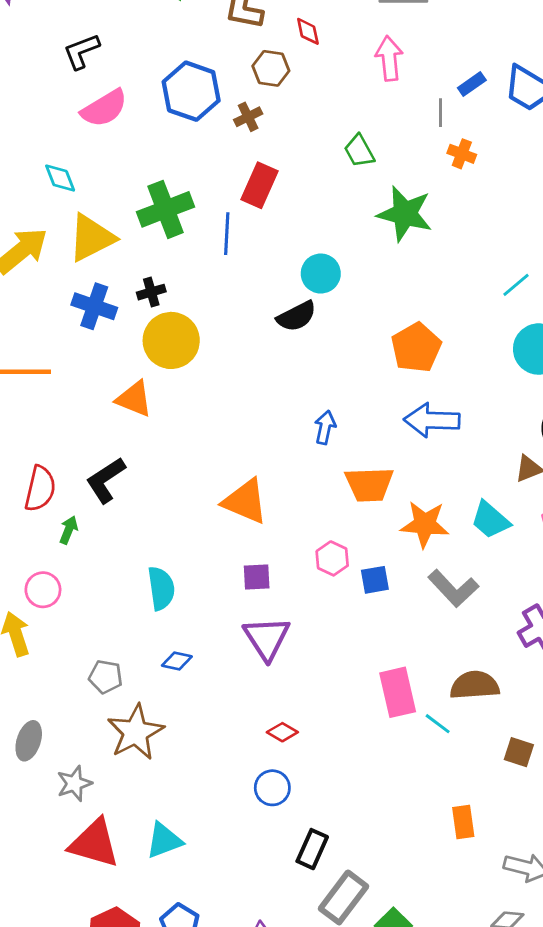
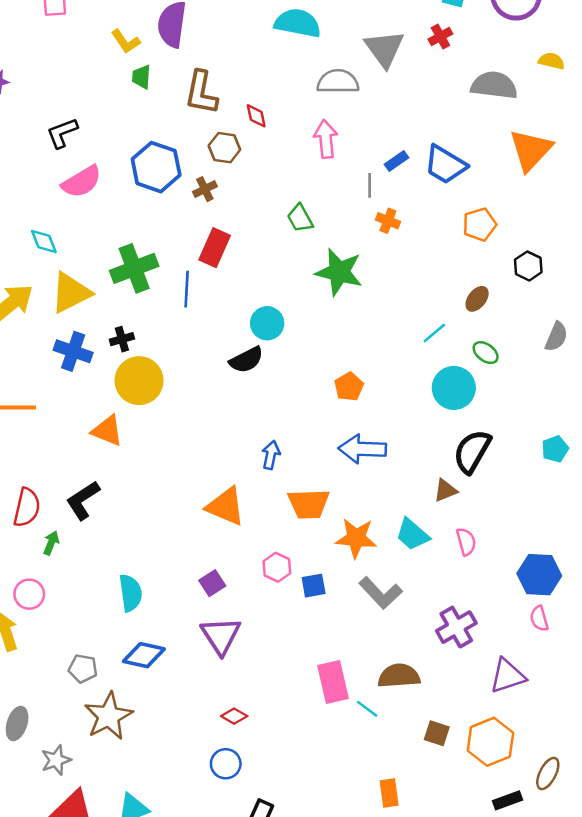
orange pentagon: (416, 348) -> (349, 387), size x0.7
orange triangle: (245, 501) -> (226, 506), moved
purple square: (257, 577) -> (212, 583), turned -30
blue diamond: (177, 661) -> (144, 655), size x1.6

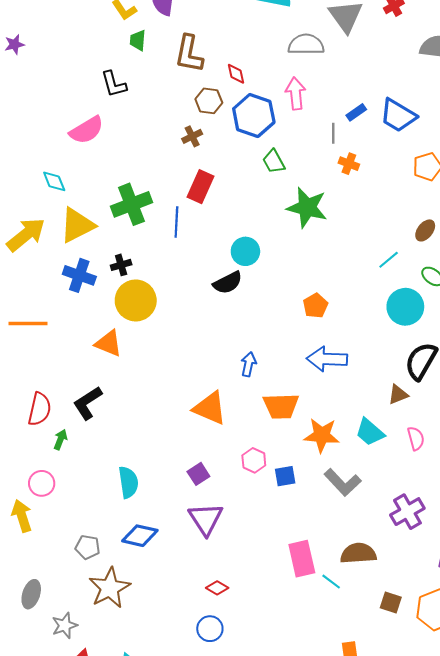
black L-shape: (62, 133) -> (114, 84), moved, turned -84
blue hexagon: (156, 167) -> (254, 115), moved

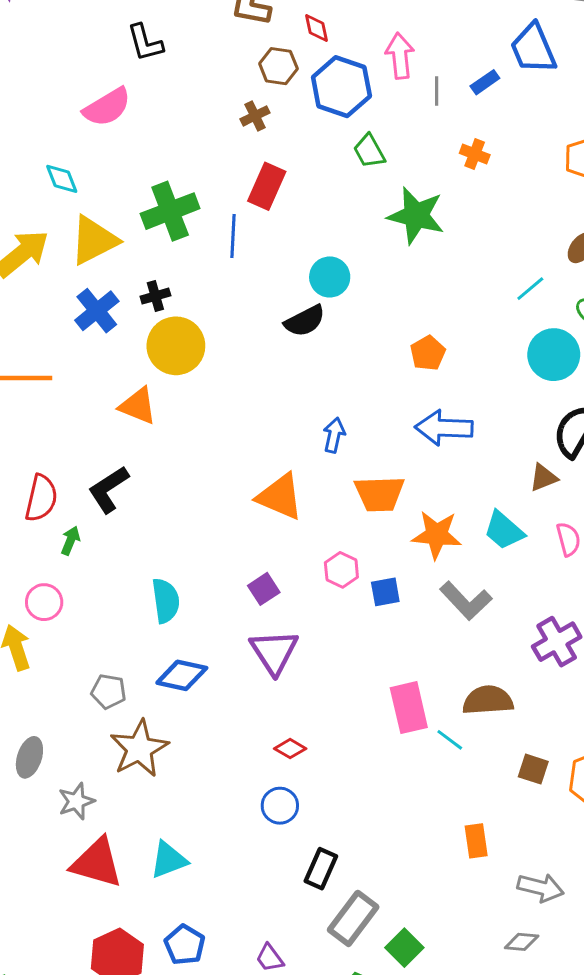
blue trapezoid: (398, 115) -> (533, 49), moved, turned 36
gray line: (333, 133) -> (437, 91), moved
blue cross: (79, 275) -> (97, 311), turned 32

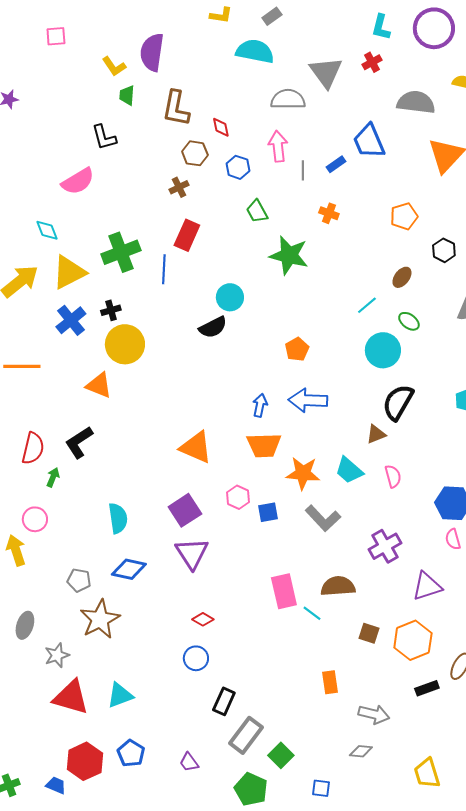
blue hexagon: (341, 87) -> (238, 167), size x0.6
blue arrow: (334, 435) -> (260, 405), moved
purple square: (264, 589) -> (185, 510), size x1.5

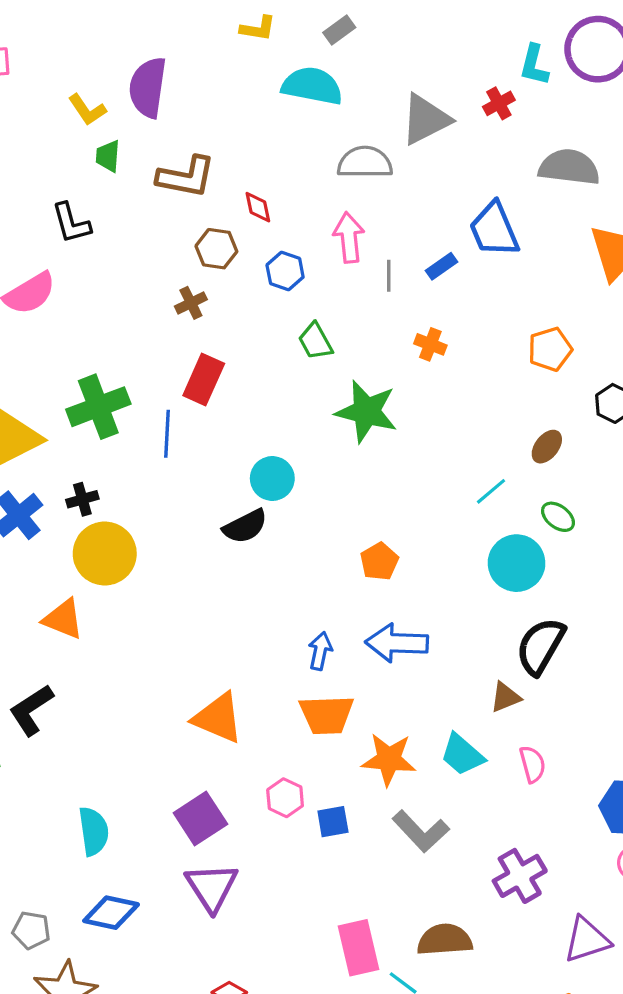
cyan L-shape: (381, 27) -> (534, 65), moved
gray triangle: (326, 72) -> (426, 119), turned 39
brown L-shape: (176, 108) -> (186, 177), turned -90

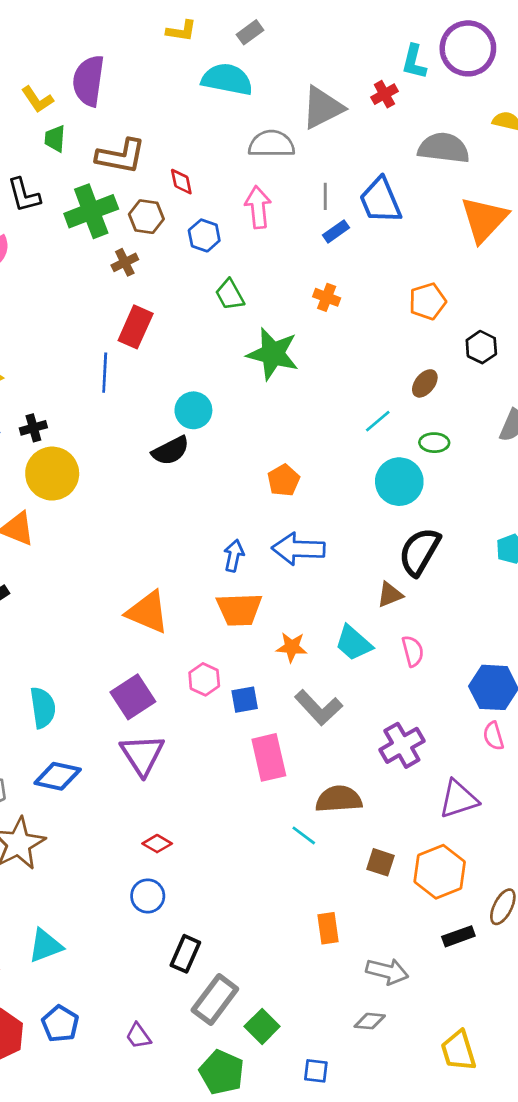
gray line: (389, 276) -> (325, 196), moved
green cross: (98, 407) -> (91, 211), moved
green ellipse: (558, 517) -> (434, 443), turned -36
orange star: (389, 759) -> (292, 647), size x0.7
pink rectangle: (358, 948) -> (269, 757), moved

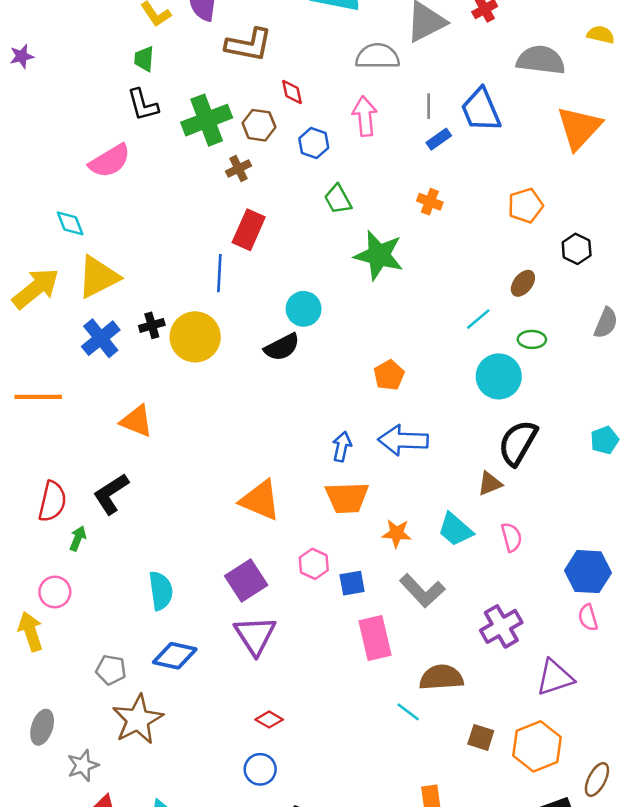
green trapezoid: (55, 139) -> (144, 59), moved
brown L-shape: (121, 156) -> (249, 45), moved
yellow circle: (52, 474) -> (195, 337), moved

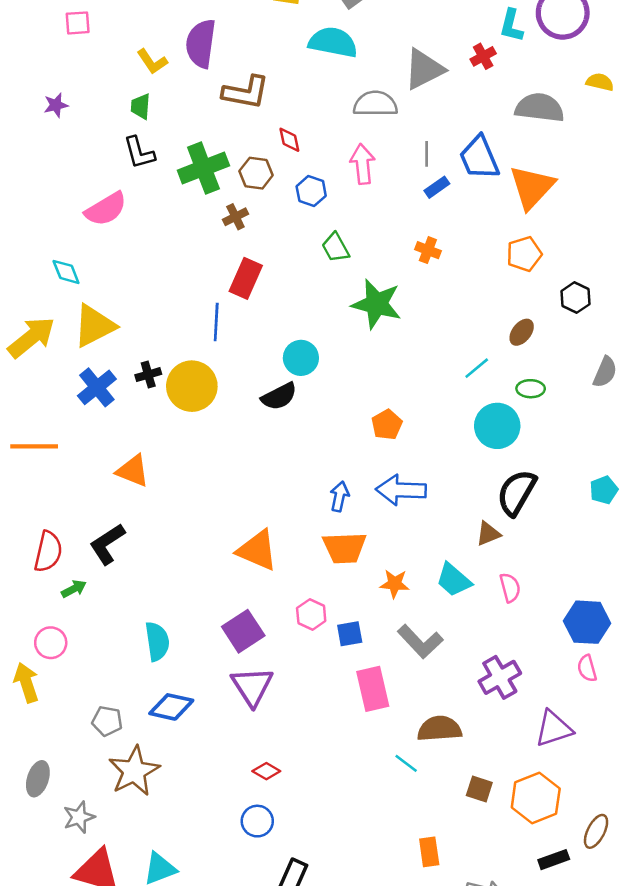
purple star: (22, 56) -> (56, 105), moved
orange triangle: (579, 128) -> (532, 187), moved
green arrow: (78, 538) -> (74, 589), turned 40

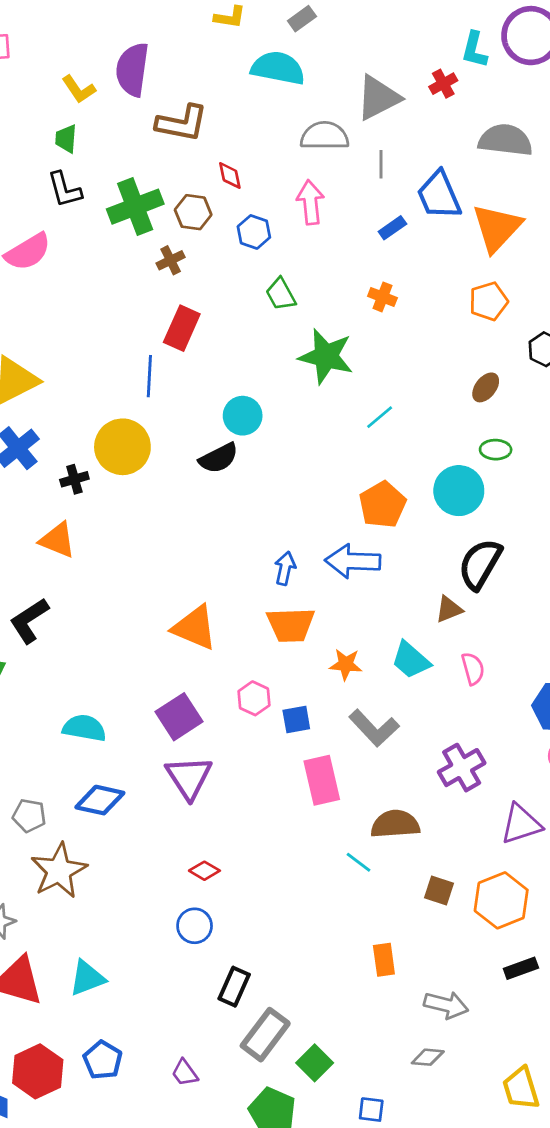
gray line: (427, 154) -> (381, 164), moved
cyan line: (477, 368) -> (380, 417), moved
black cross: (148, 375) -> (74, 479), moved
orange pentagon: (387, 425) -> (382, 505), moved, size x1.4
cyan semicircle: (157, 641) -> (84, 728), turned -72

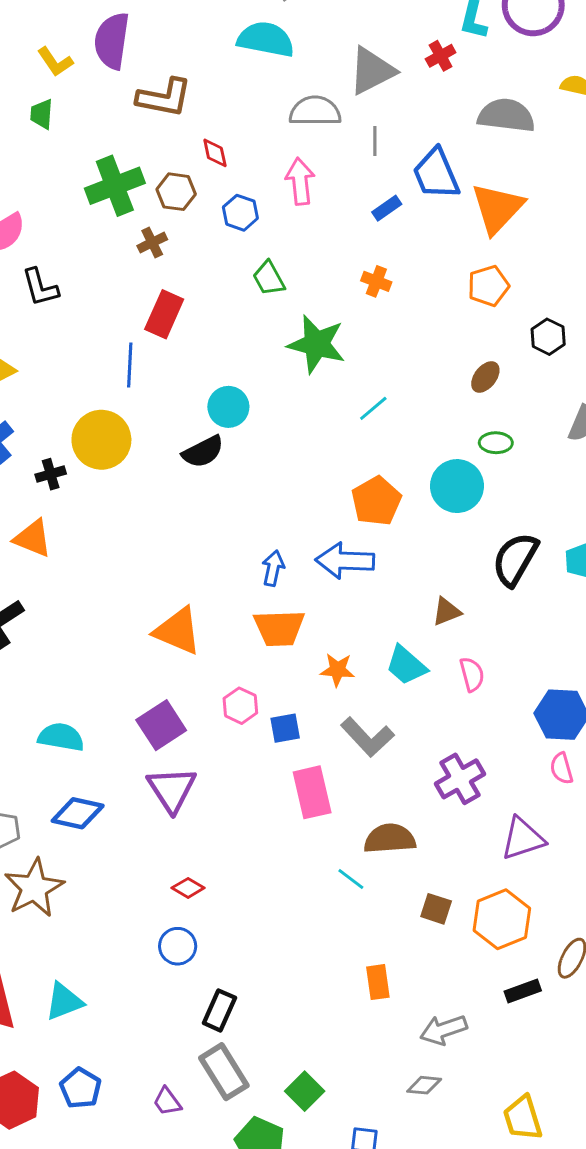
black L-shape: (65, 190) -> (40, 287), moved
black semicircle: (480, 564) -> (515, 559), moved
gray arrow: (446, 1005) -> (444, 1030), turned 147
gray rectangle: (265, 1035) -> (224, 1072), moved, turned -69

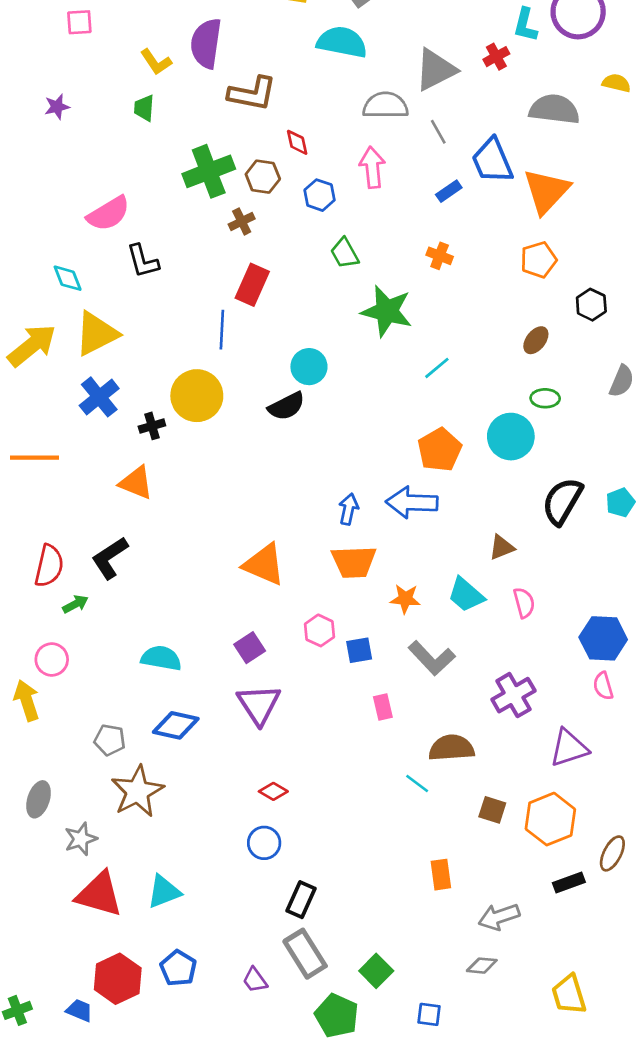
gray line: (375, 141) -> (438, 132), turned -30
purple square: (161, 725) -> (250, 648), size x0.7
pink rectangle: (312, 792) -> (383, 707), size x0.6

